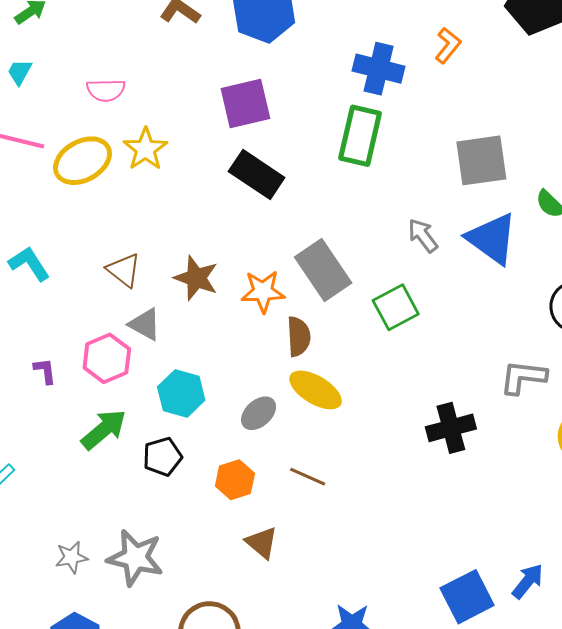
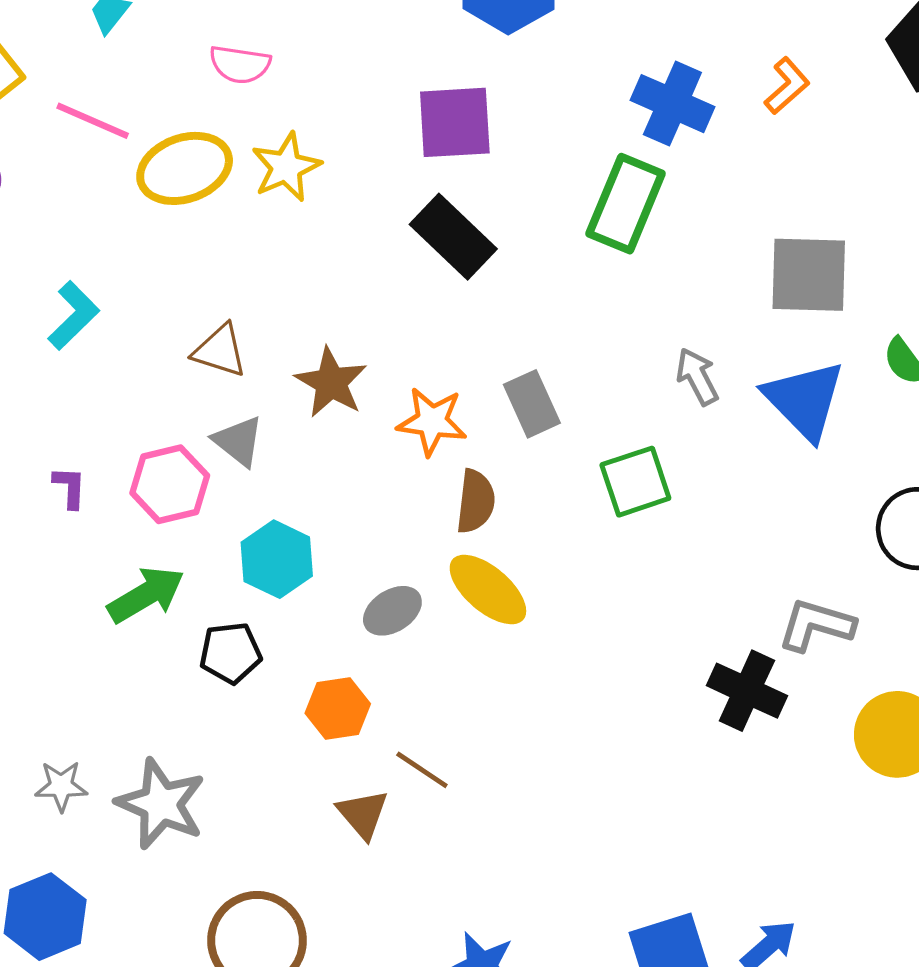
cyan L-shape: (29, 264) -> (74, 315), turned 69
brown triangle: (124, 270) -> (220, 351), turned -30
gray rectangle: (323, 270) -> (532, 404), size x0.7
black cross: (451, 428) -> (747, 691), moved, turned 30
brown line: (308, 477) -> (422, 770), moved

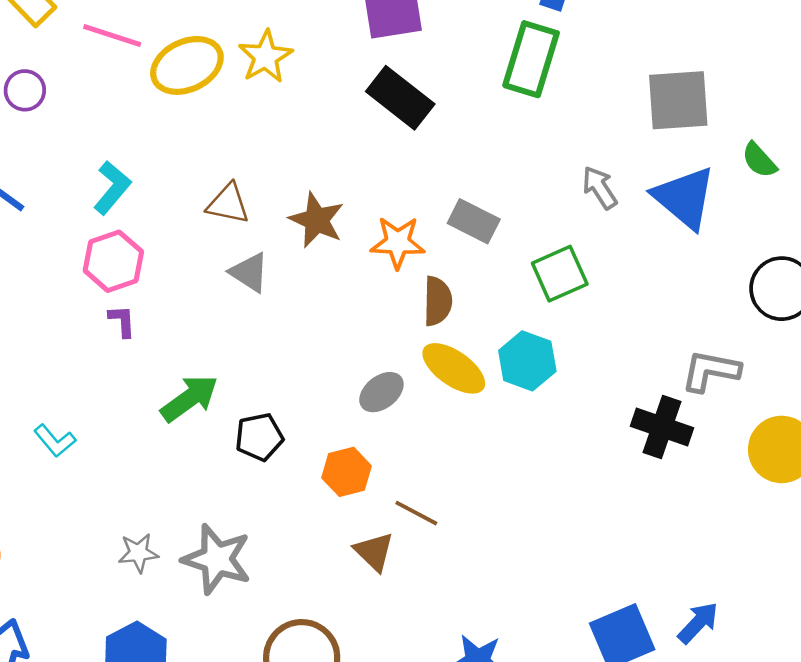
gray rectangle: (532, 404) -> (474, 221), turned -33
pink hexagon: (170, 484) -> (113, 261), moved
cyan hexagon: (277, 559) -> (527, 361), moved

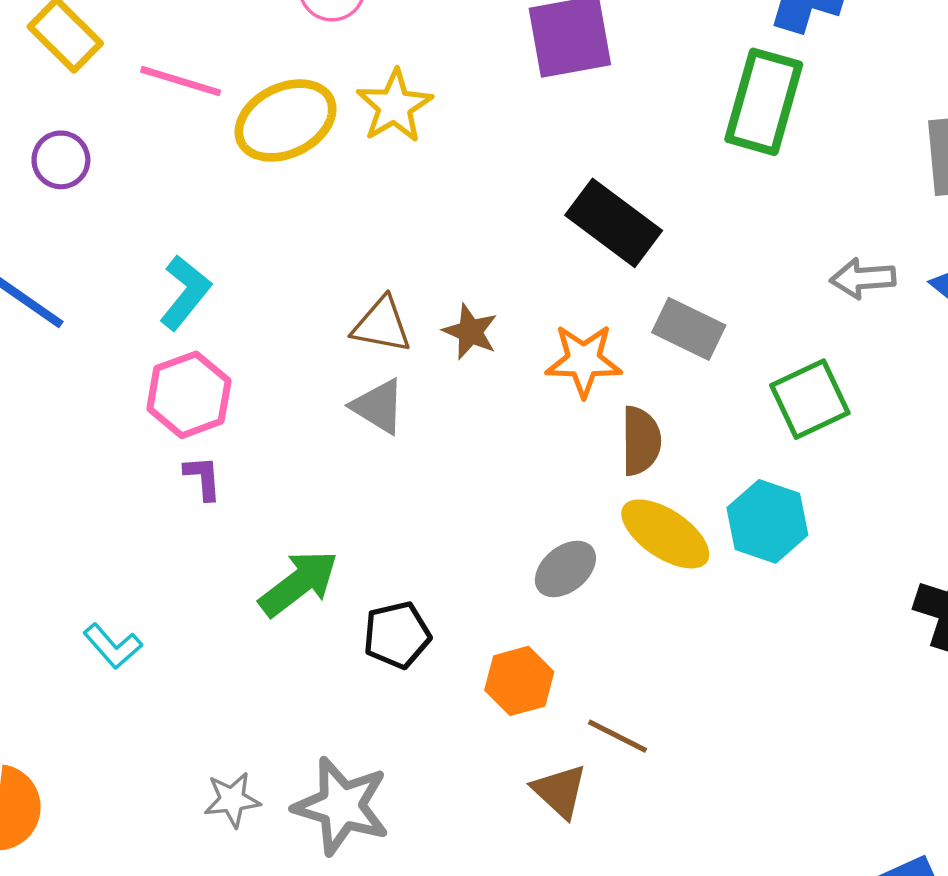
black rectangle: (400, 98) -> (614, 223), moved
gray arrow: (600, 188) -> (863, 278), turned -60
brown triangle: (228, 204) -> (382, 325), moved
brown star: (317, 220) -> (470, 332), size x0.7

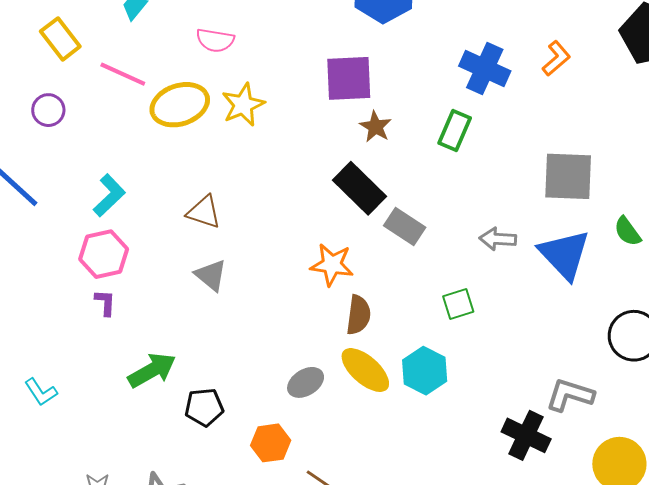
green rectangle: (764, 102) -> (455, 130), size x0.7
brown triangle: (382, 325) -> (204, 212), moved
gray rectangle: (689, 329) -> (405, 226), moved
brown star: (470, 332) -> (376, 127), moved
green square: (810, 399) -> (458, 304), size x0.7

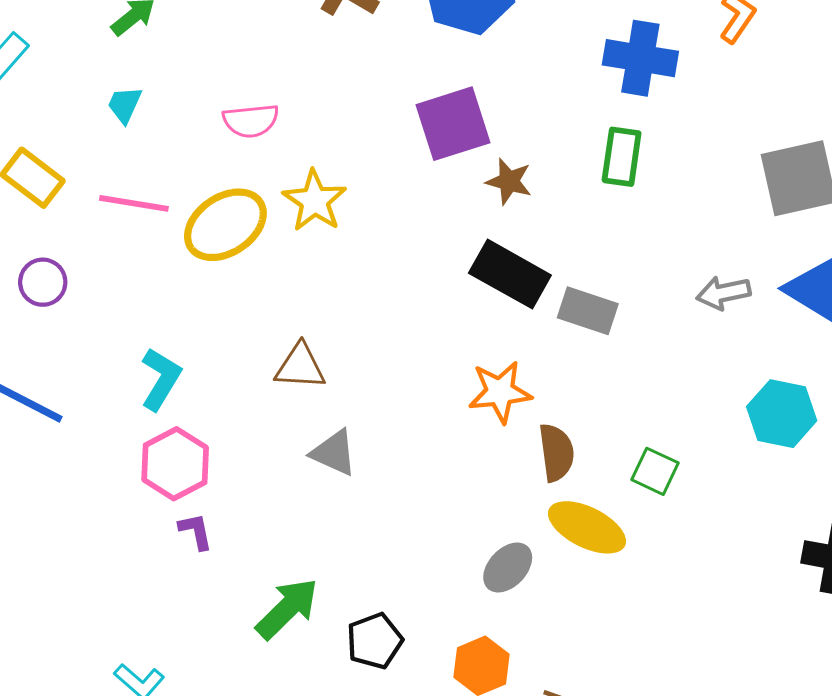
green square: (458, 304) -> (655, 471), moved, turned -32
cyan hexagon: (425, 371) -> (782, 414), moved

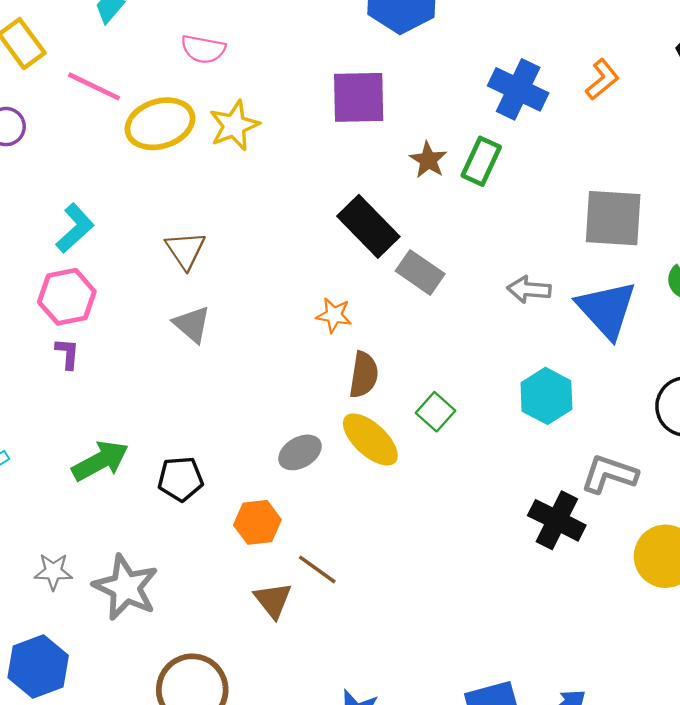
brown star: (509, 181) -> (428, 160), moved
brown triangle: (300, 367) -> (185, 250), turned 36
orange star: (500, 392) -> (334, 315), size x0.7
green arrow: (287, 609) -> (100, 461), moved

